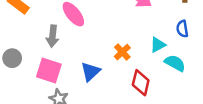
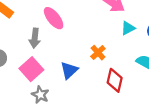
cyan triangle: (158, 45) -> (128, 28), moved
pink square: (49, 70) -> (31, 69), turned 30

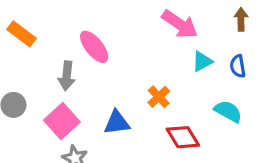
blue triangle: (69, 70) -> (117, 123), turned 36
red diamond: (115, 80) -> (183, 137), turned -45

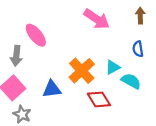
cyan triangle: (202, 61) -> (113, 67), moved
orange cross: (159, 97) -> (82, 71), size x1.6

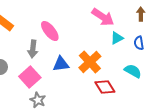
cyan triangle: (113, 67) -> (117, 38), moved
blue triangle: (52, 89) -> (61, 64), moved

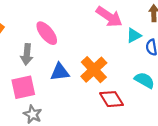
cyan triangle: (117, 38) -> (134, 36), moved
pink square: (30, 77) -> (23, 87), turned 30

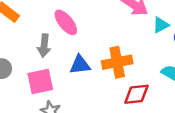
orange cross: (94, 70) -> (117, 62), turned 32
red diamond: (111, 99) -> (136, 94), turned -65

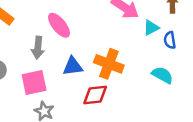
orange cross: (117, 62) -> (109, 64), turned 32
red diamond: (136, 94) -> (95, 95), moved

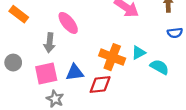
cyan triangle: (151, 28) -> (139, 53), moved
blue semicircle: (170, 40) -> (175, 33), moved, turned -88
blue triangle: (73, 66) -> (75, 72), moved

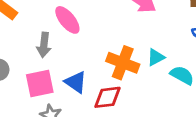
blue triangle: (75, 72) -> (76, 82), turned 42

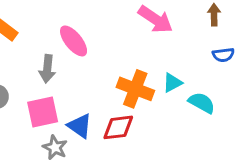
blue triangle: (76, 82) -> (80, 126), moved

